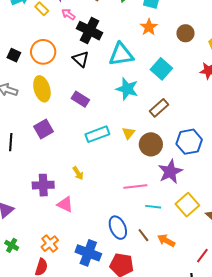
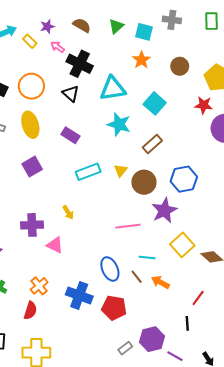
cyan line: (153, 207) -> (147, 257), moved

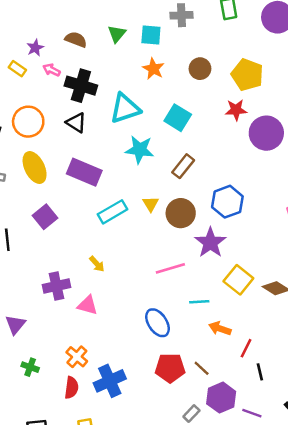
purple rectangle: (70, 135) -> (84, 172), size x1.5
brown line: (137, 277) -> (202, 368), moved
blue cross: (79, 295) -> (110, 381), moved, turned -35
red line: (198, 298) -> (246, 348), moved

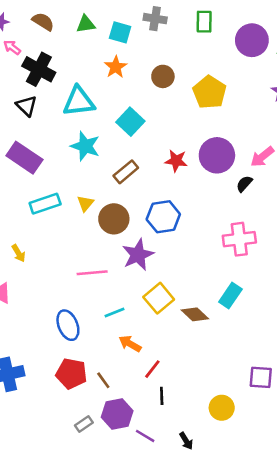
green triangle: (117, 34) -> (86, 24), turned 30
red star: (236, 110) -> (176, 161), moved
cyan line: (199, 302) -> (115, 312), turned -30

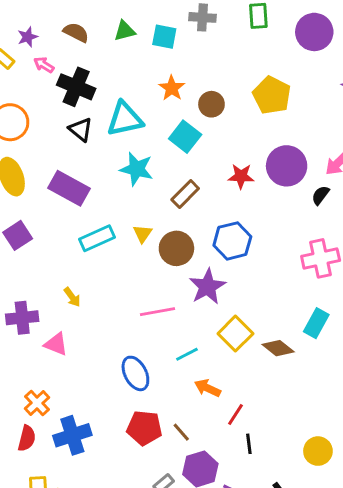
orange star: (116, 67) -> (172, 88), moved
brown circle: (163, 76) -> (211, 104), moved
black triangle: (26, 106) -> (81, 129), moved

